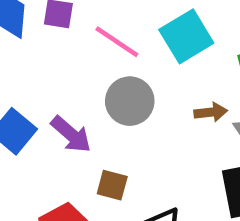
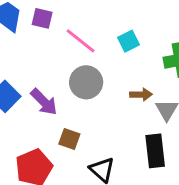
cyan square: (186, 36) -> (129, 41), size x0.6

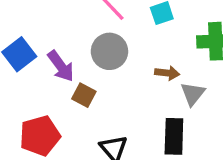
brown square: (69, 139) -> (84, 95), moved

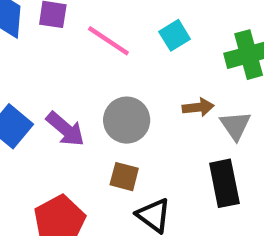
gray circle: (109, 51) -> (127, 120), moved
brown square: (84, 95) -> (124, 177), moved

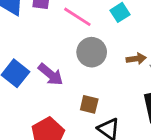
gray circle: (127, 120) -> (92, 52), moved

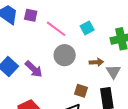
brown square: (89, 104) -> (81, 91), moved

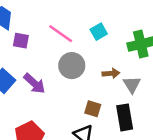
purple square: (31, 15) -> (21, 41), moved

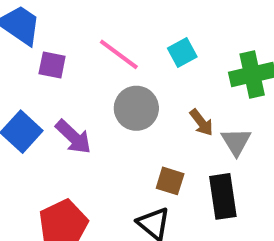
brown arrow: (111, 73) -> (201, 123), turned 56

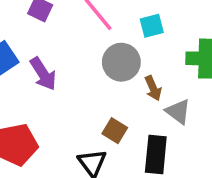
gray circle: (136, 108) -> (121, 62), moved
gray triangle: (236, 142) -> (178, 112), turned -36

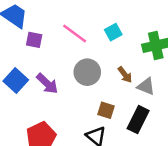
gray circle: (121, 62) -> (87, 72), moved
black rectangle: (156, 154) -> (138, 120), turned 35

